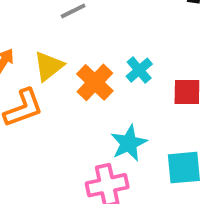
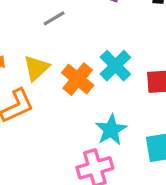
cyan cross: (139, 70) -> (115, 66), size x1.4

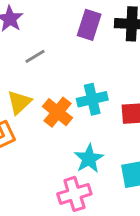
cyan cross: (115, 66) -> (92, 99), turned 32

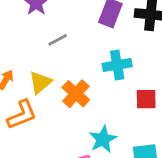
cyan cross: (92, 99) -> (117, 65), moved

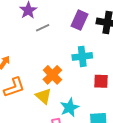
gray line: (58, 40) -> (43, 28), moved
yellow triangle: (40, 82) -> (43, 96), moved, turned -42

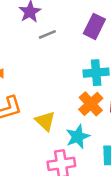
orange cross: (52, 75) -> (91, 104), moved

